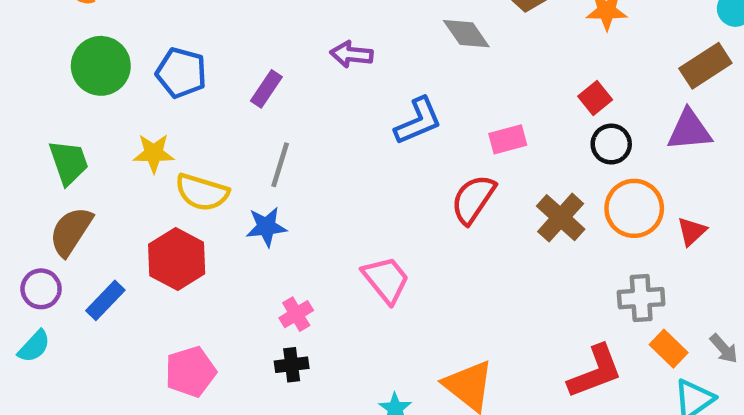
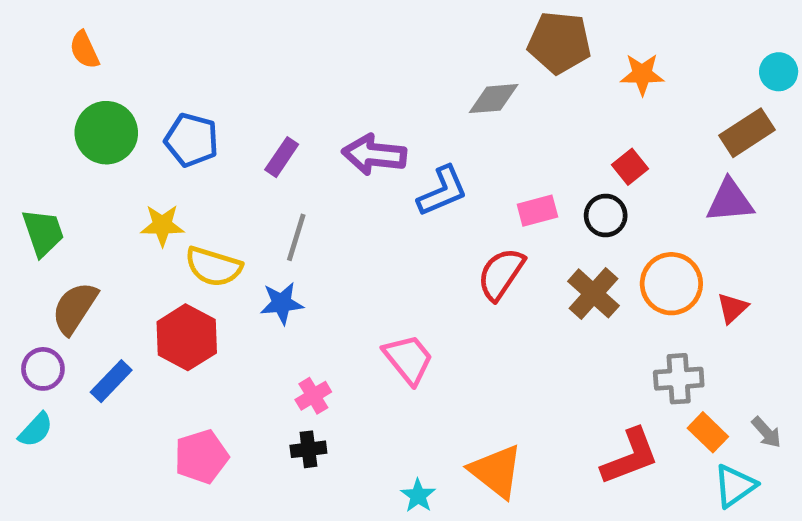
gray diamond: (466, 34) -> (494, 99), turned -60
purple arrow: (351, 54) -> (374, 155), moved, size x1.4
black circle: (611, 144) -> (606, 215), moved
green trapezoid: (69, 162) -> (43, 233), moved

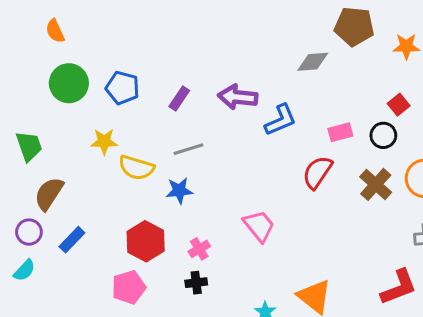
gray line: (296, 237) -> (189, 149), turned 56
red hexagon: (187, 337) -> (146, 241), moved

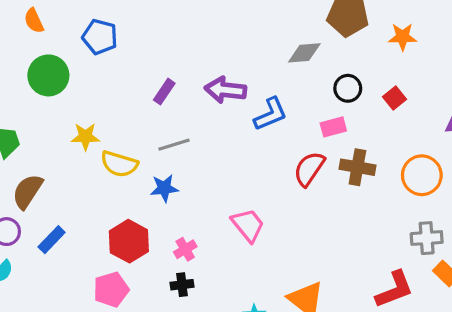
blue pentagon: (123, 88) -> (100, 37), moved
black circle: (383, 135) -> (348, 88), moved
brown cross: (376, 184) -> (357, 167), moved, turned -32

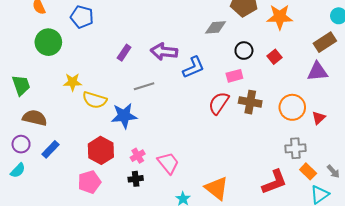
orange star: (402, 37) -> (280, 17), size x1.4
gray line: (174, 145) -> (144, 86), moved
blue star: (164, 188) -> (124, 116), size x1.4
brown semicircle: (27, 191) -> (35, 118), turned 70
pink trapezoid: (248, 225) -> (168, 163), moved

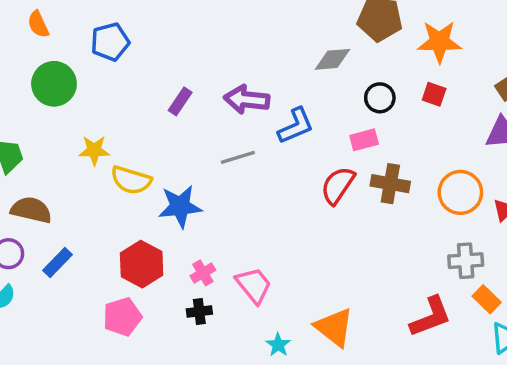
blue pentagon: (82, 17) -> (110, 42), turned -30
red square: (274, 57) -> (434, 94), moved, turned -32
gray line: (144, 86) -> (238, 157), moved

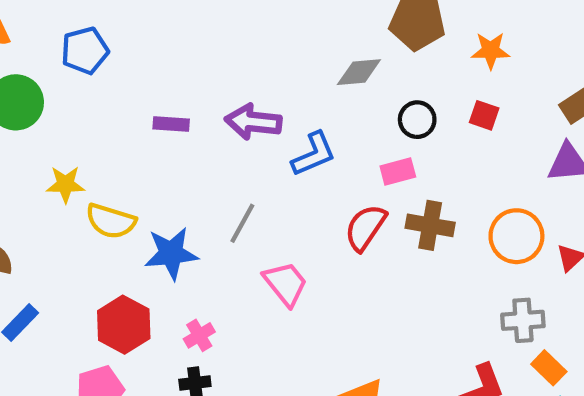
orange star: (439, 42) -> (491, 51), size x0.7
purple rectangle: (180, 101) -> (171, 124), turned 60
gray line: (238, 157) -> (242, 223), moved, turned -44
pink trapezoid: (254, 285) -> (286, 284), moved

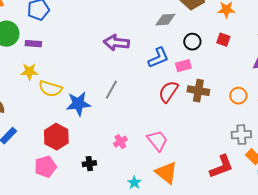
purple rectangle: (171, 124) -> (33, 44), moved
blue L-shape: (314, 154) -> (158, 58), moved
orange circle: (516, 236) -> (238, 96), size x0.7
pink trapezoid: (286, 284) -> (157, 141), moved
pink cross: (199, 335) -> (120, 142), moved

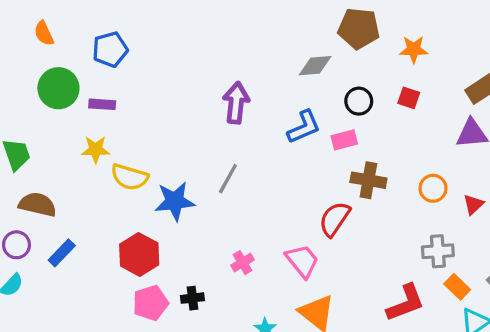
purple arrow: (116, 43) -> (236, 103), turned 90
red semicircle: (168, 92) -> (335, 219), moved
pink pentagon: (45, 167) -> (150, 303), moved

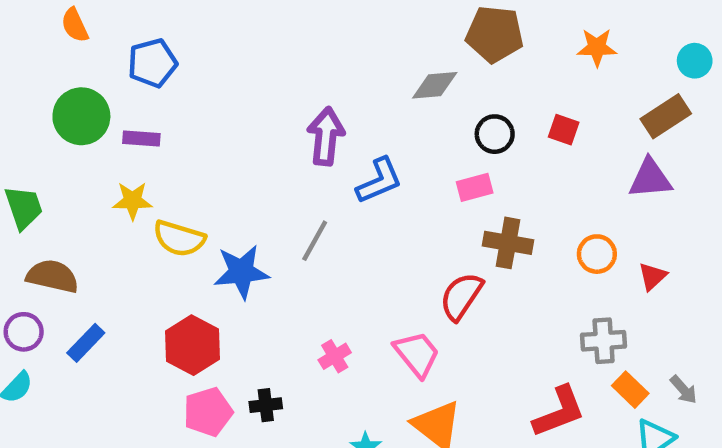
orange semicircle: (44, 33) -> (75, 25), moved
orange star: (414, 49) -> (597, 47), moved
blue L-shape: (304, 127) -> (379, 181), moved

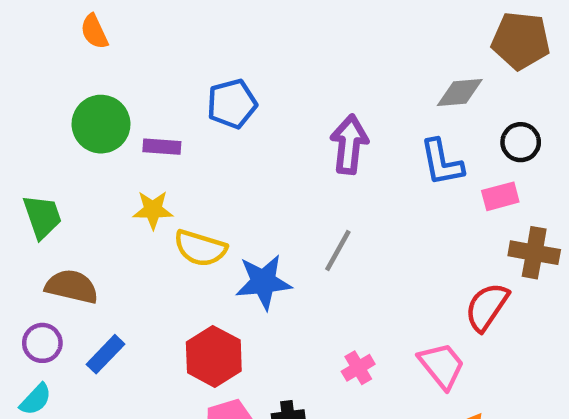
blue pentagon: (152, 63) -> (232, 104), moved
blue L-shape: (379, 181) -> (442, 162), moved, turned 102

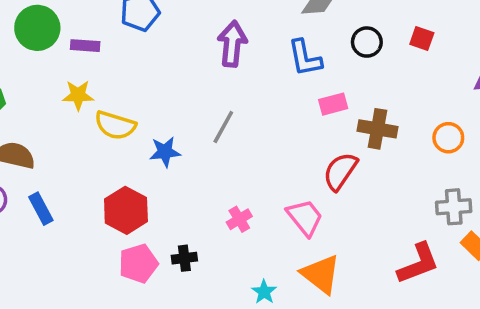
pink rectangle: (500, 196) -> (333, 104), moved
blue star: (263, 282) -> (165, 152), size x0.7
blue rectangle: (106, 354) -> (41, 209), turned -72

